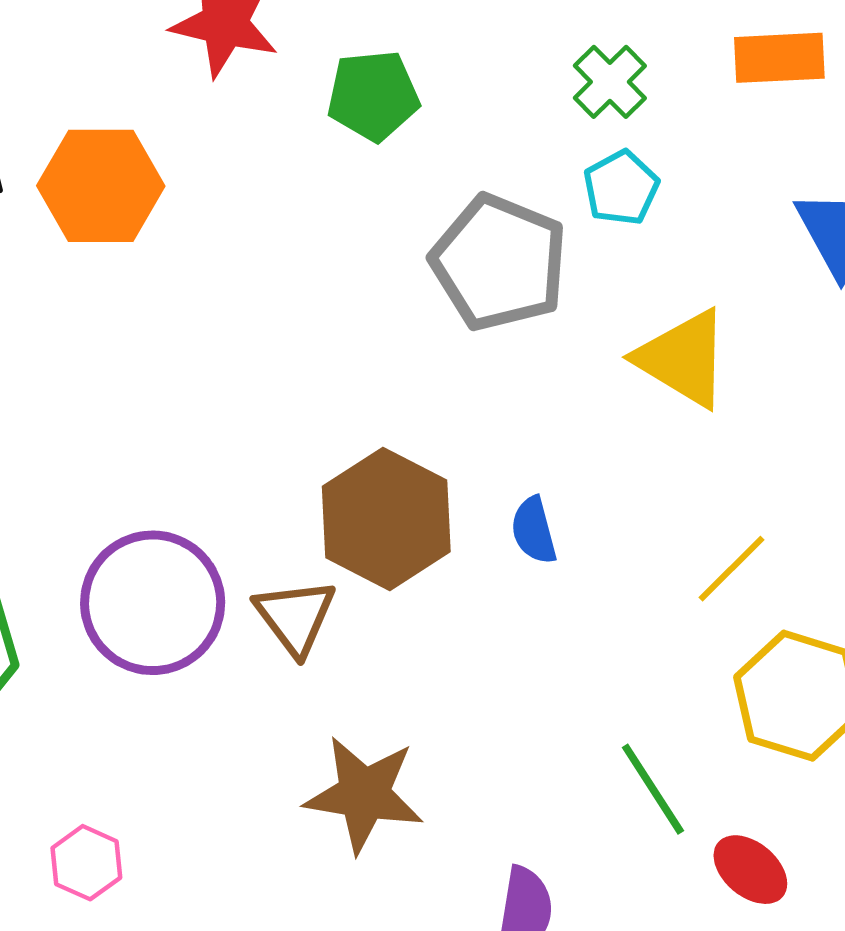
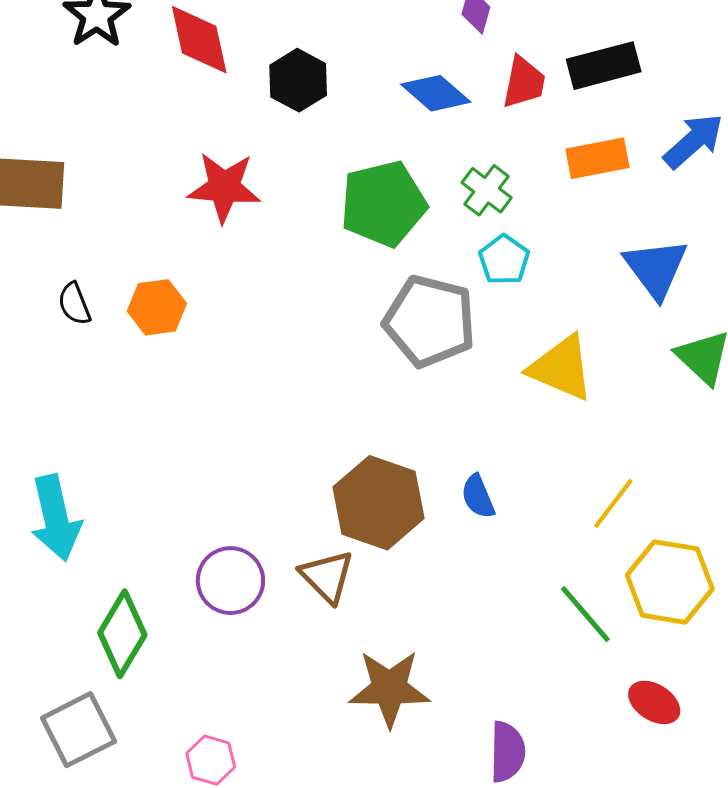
green pentagon: (373, 96) -> (383, 204), moved, size x1.4
orange hexagon: (101, 186) -> (157, 307), size x0.7
purple circle: (153, 603) -> (230, 581), size x0.7
green line: (653, 789) -> (585, 614), moved

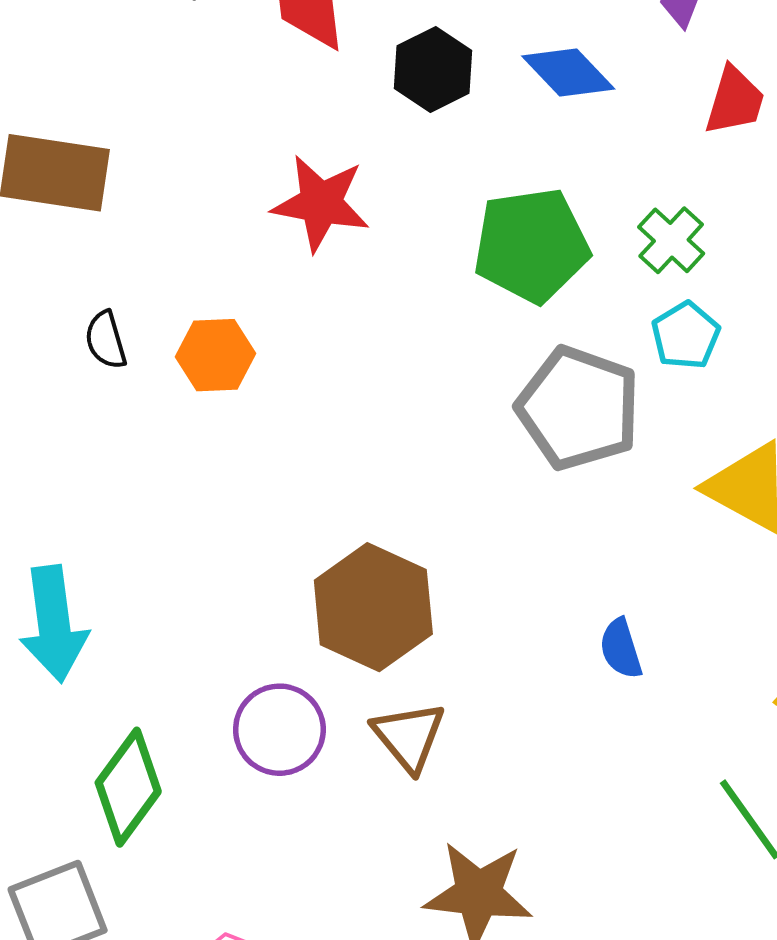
blue diamond: (436, 93) -> (568, 72), moved
brown hexagon: (378, 503) -> (373, 607), moved

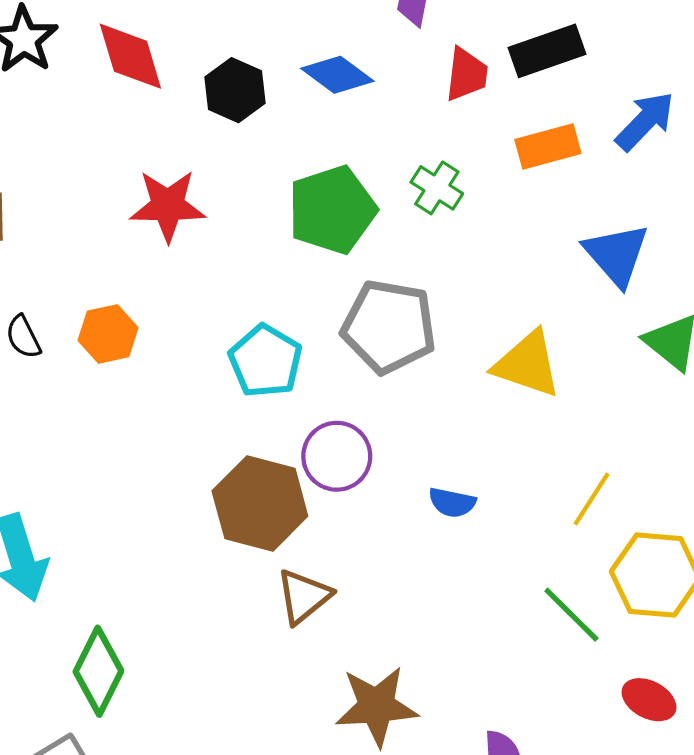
cyan pentagon: (686, 336) -> (265, 361), moved, size x1.4
blue semicircle: (621, 649) -> (452, 503), turned -51
purple circle: (279, 730) -> (337, 456), moved
brown triangle: (409, 736) -> (304, 596), turned 40

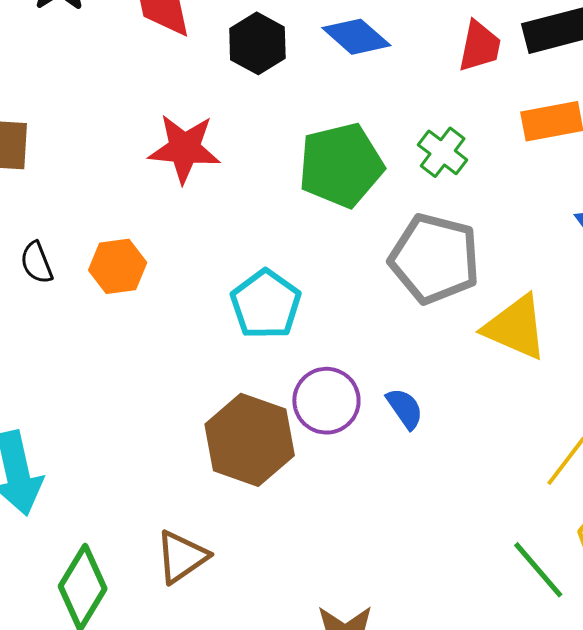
gray pentagon: (389, 327) -> (435, 259), moved
blue semicircle: (452, 503) -> (405, 408), moved, turned -141
brown triangle: (304, 596) -> (182, 557), moved

